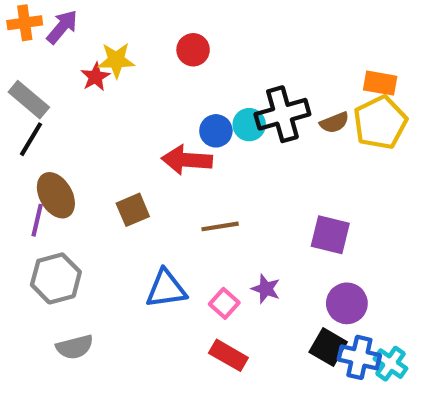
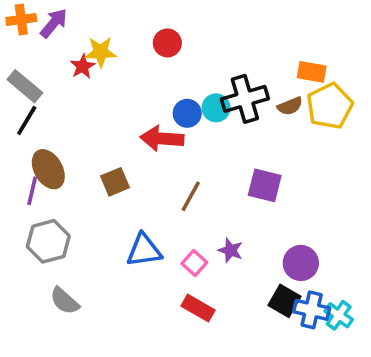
orange rectangle: (380, 83) -> (312, 72), moved
brown line: (220, 226) -> (191, 196), turned -52
purple square: (330, 235) -> (265, 185), moved
gray semicircle: (75, 347) -> (65, 301), turned 56

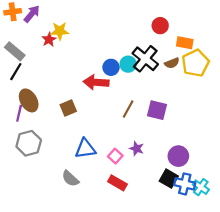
red circle: (167, 43) -> (160, 26), moved
black cross: (245, 99) -> (145, 59), turned -35
brown line: (191, 196) -> (128, 109), moved
gray semicircle: (65, 301) -> (70, 179), moved

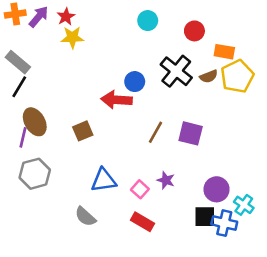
red star: (49, 40) -> (66, 17), moved
cyan circle: (128, 64) -> (148, 21), moved
black square: (169, 179) -> (205, 217), turned -30
cyan cross: (201, 187) -> (244, 205), moved

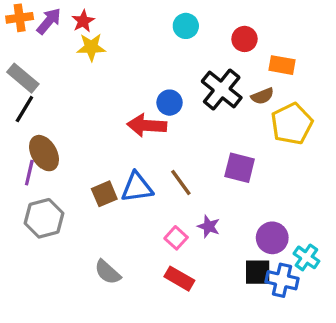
yellow pentagon: (237, 76) -> (292, 124), moved
brown square: (83, 131) -> (104, 194), moved
brown line: (155, 132) -> (181, 182), moved, turned -65
blue triangle: (104, 180) -> (137, 187), moved

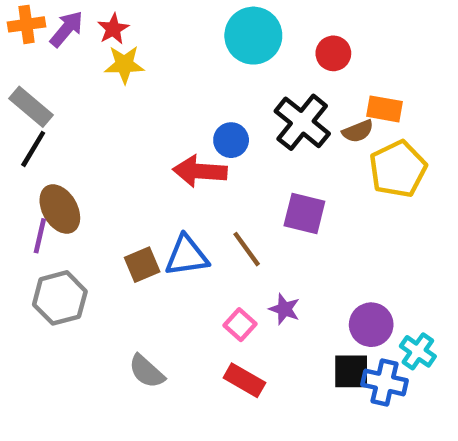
cyan circle: (186, 26) -> (253, 36), size x1.6
orange rectangle: (282, 65) -> (384, 109), moved
purple square: (240, 168) -> (304, 213), moved

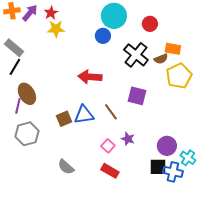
blue circle: (231, 140) -> (103, 36), moved

